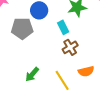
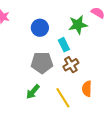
gray pentagon: (22, 28) -> (42, 63), moved
orange semicircle: (86, 71) -> (87, 89), turned 105

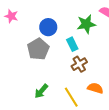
gray pentagon: (42, 63) -> (38, 49), moved, turned -30
orange semicircle: (87, 89) -> (95, 88), turned 105

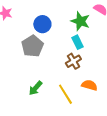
green star: (86, 24) -> (80, 21), turned 30
cyan rectangle: (72, 44) -> (77, 42), moved

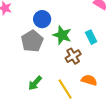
green star: (80, 21) -> (62, 35), moved
cyan rectangle: (77, 42) -> (91, 37), moved

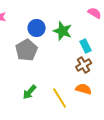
green star: (62, 35) -> (63, 31), moved
brown cross: (73, 56) -> (84, 65), moved

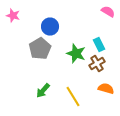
green star: (63, 31) -> (76, 54), moved
orange semicircle: (84, 89) -> (106, 88), moved

